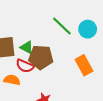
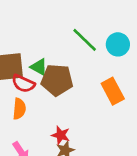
red semicircle: (25, 66) -> (23, 84), moved
orange semicircle: (12, 80) -> (19, 109), turned 84

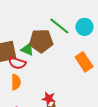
brown pentagon: (57, 80) -> (41, 41), moved

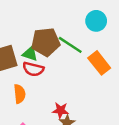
green line: (59, 26) -> (70, 45), moved
red semicircle: (17, 63) -> (33, 69), moved

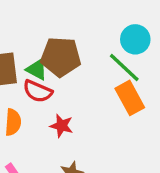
green line: (70, 45) -> (124, 68), moved
red star: (60, 110) -> (62, 126), moved

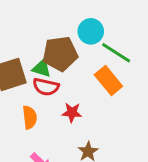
cyan circle: (135, 39) -> (91, 31), moved
orange rectangle: (130, 98) -> (108, 80), moved

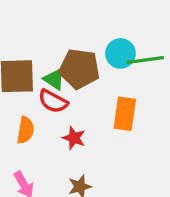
green line: (116, 53) -> (145, 60), moved, turned -56
orange rectangle: (108, 80) -> (125, 114), turned 32

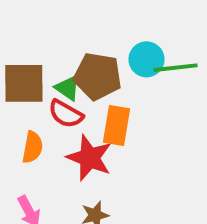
orange rectangle: (125, 114) -> (116, 125), moved
red star: (74, 138) -> (89, 158), size x1.6

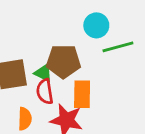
cyan circle: (146, 59) -> (96, 25), moved
red semicircle: (66, 114) -> (45, 91), turned 60

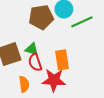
brown pentagon: (63, 61) -> (41, 17), moved

